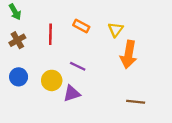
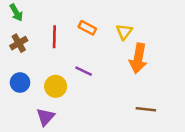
purple triangle: (72, 93) -> (45, 117), moved, turned -30

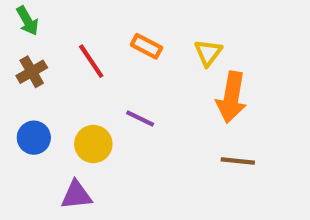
red line: (54, 37) -> (91, 61), turned -35
brown line: (146, 109) -> (238, 161), moved
purple triangle: (45, 117) -> (76, 195), turned 42

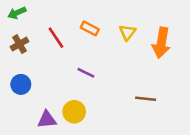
green arrow: (27, 21) -> (17, 13), turned 96
orange arrow: (231, 97) -> (161, 43), moved
yellow circle: (93, 144) -> (74, 112), moved

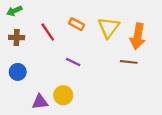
yellow triangle: (127, 32) -> (109, 28), size x1.5
brown cross: (20, 44) -> (17, 38), turned 32
brown line: (146, 99) -> (129, 62), moved

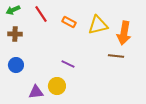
yellow triangle: (109, 28) -> (98, 25), turned 40
red line: (48, 32) -> (41, 14), moved
purple line: (73, 62) -> (68, 64), moved

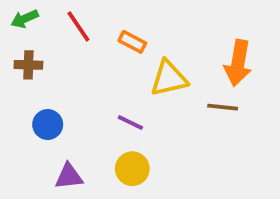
yellow triangle: (98, 25) -> (169, 78), moved
blue circle: (16, 65) -> (48, 124), moved
yellow circle: (57, 86) -> (132, 169), moved

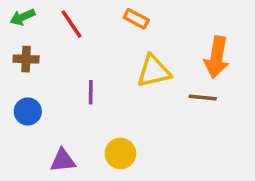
orange rectangle: (132, 42) -> (136, 19), moved
purple line: (130, 123) -> (91, 92), moved, turned 65
blue circle: (48, 124) -> (28, 111), moved

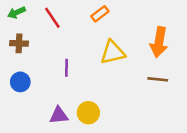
orange rectangle: (136, 19) -> (100, 14), turned -66
brown line: (203, 97) -> (158, 79), moved
purple triangle: (63, 160) -> (59, 115), moved

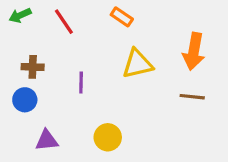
orange rectangle: (100, 14) -> (122, 17), turned 72
brown cross: (19, 43) -> (33, 67), moved
purple triangle: (59, 115) -> (47, 140), moved

